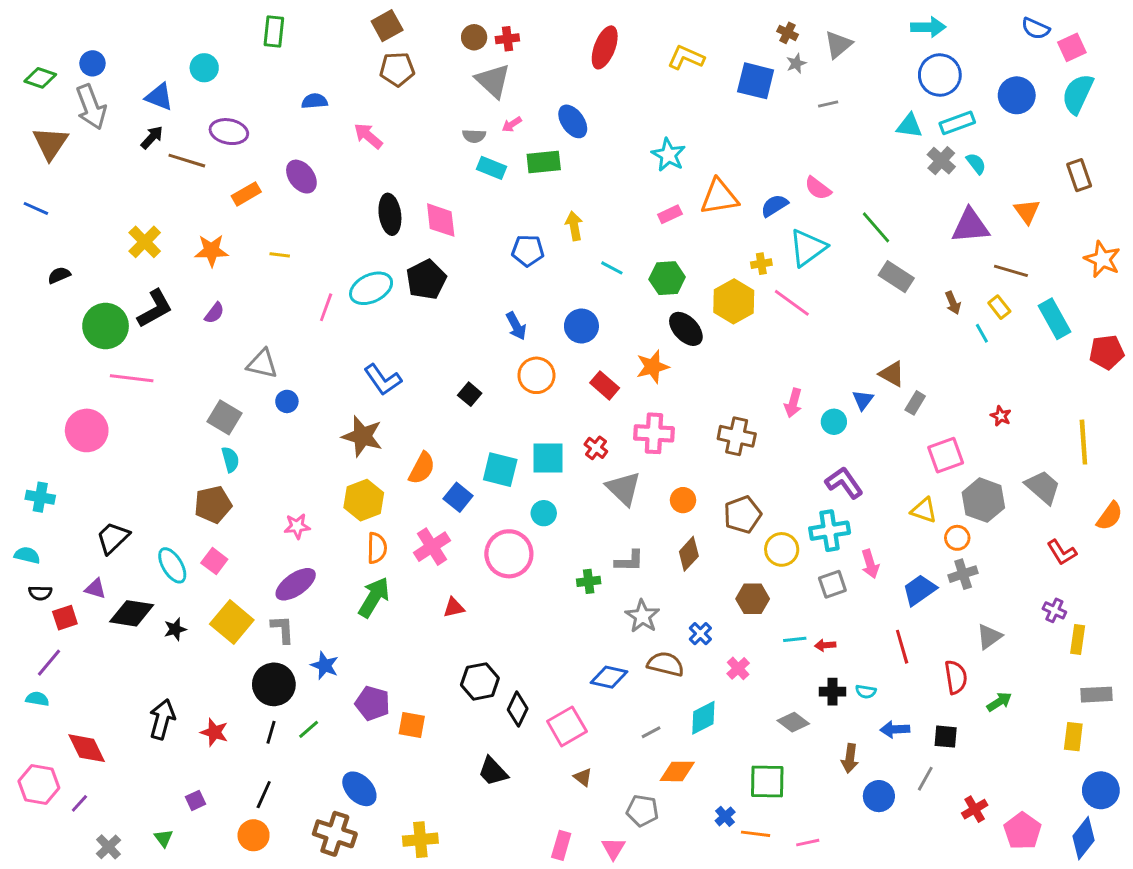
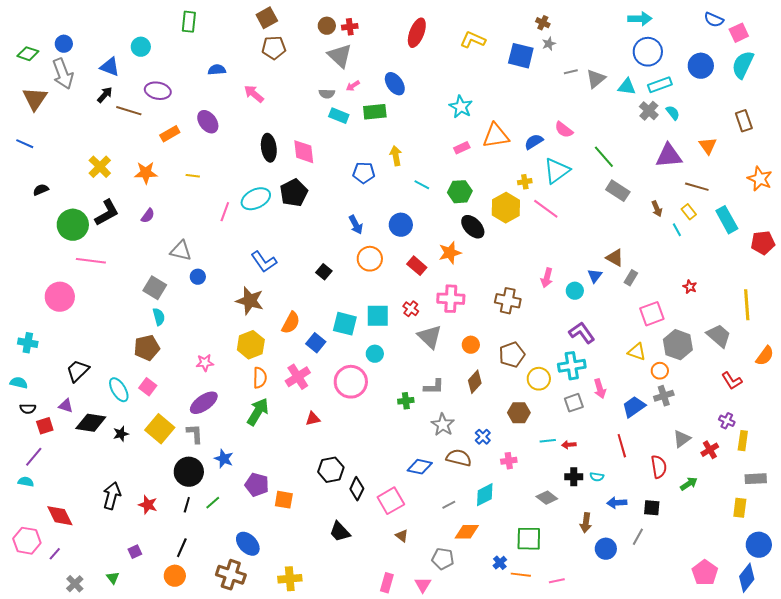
gray triangle: (838, 45) -> (596, 79), moved
pink cross: (738, 668) -> (509, 461), turned 35
red cross: (975, 809) -> (710, 450), moved

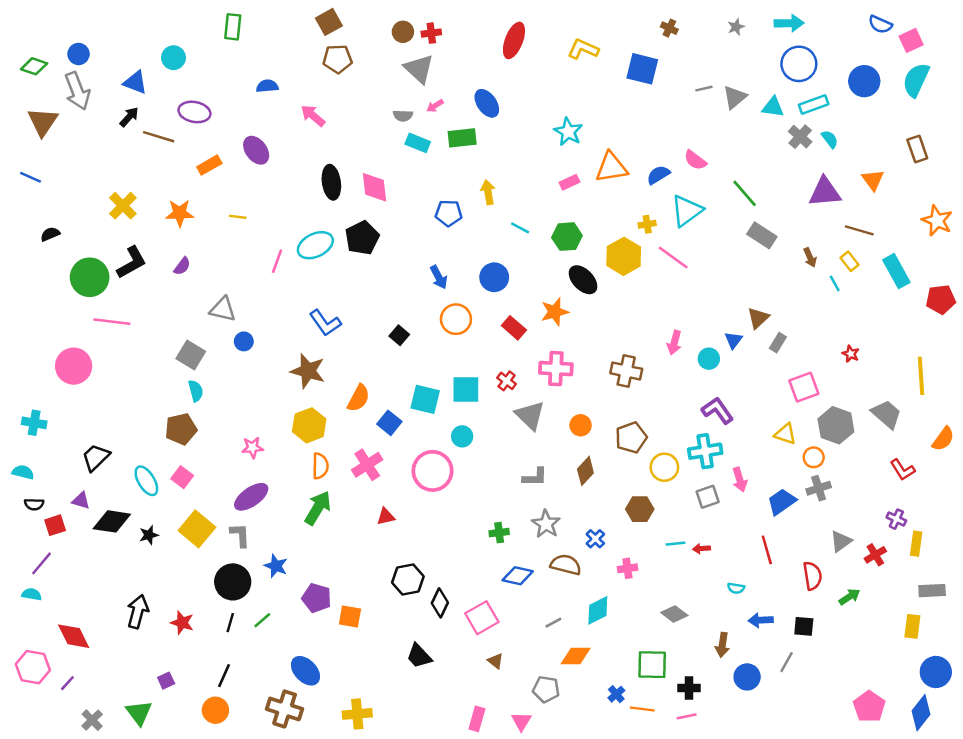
gray star: (549, 44) -> (736, 27), moved
brown triangle: (615, 258) -> (758, 318), turned 48
green cross: (406, 401) -> (499, 533), moved
black cross: (574, 477) -> (689, 688), moved
green triangle: (113, 578) -> (139, 713), size x1.6

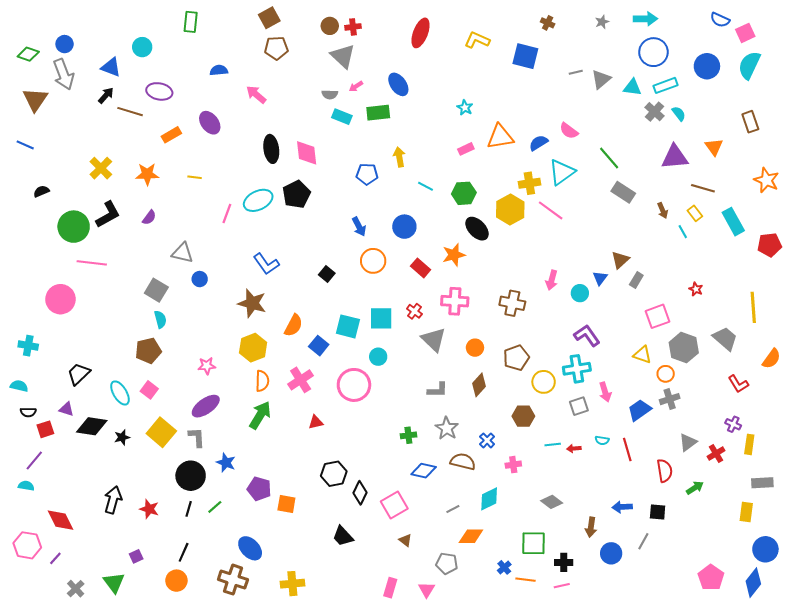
cyan star: (568, 132) -> (465, 108), size x0.7
yellow cross: (647, 224) -> (529, 183), size x1.5
cyan semicircle: (736, 588) -> (602, 440), moved

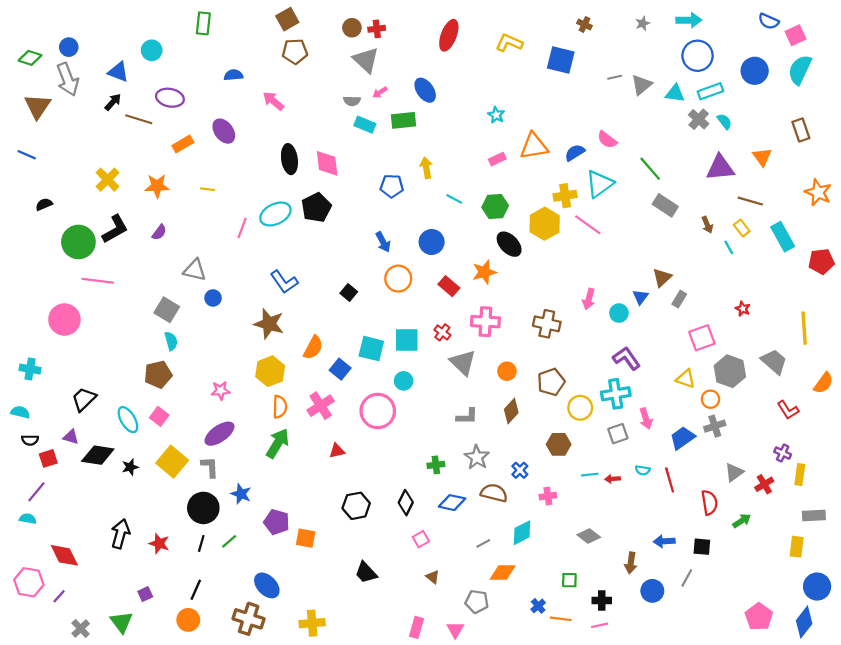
black diamond: (360, 493) -> (406, 503), moved
pink square: (394, 505) -> (421, 539), size x0.6
green square: (533, 543) -> (569, 580), size x0.6

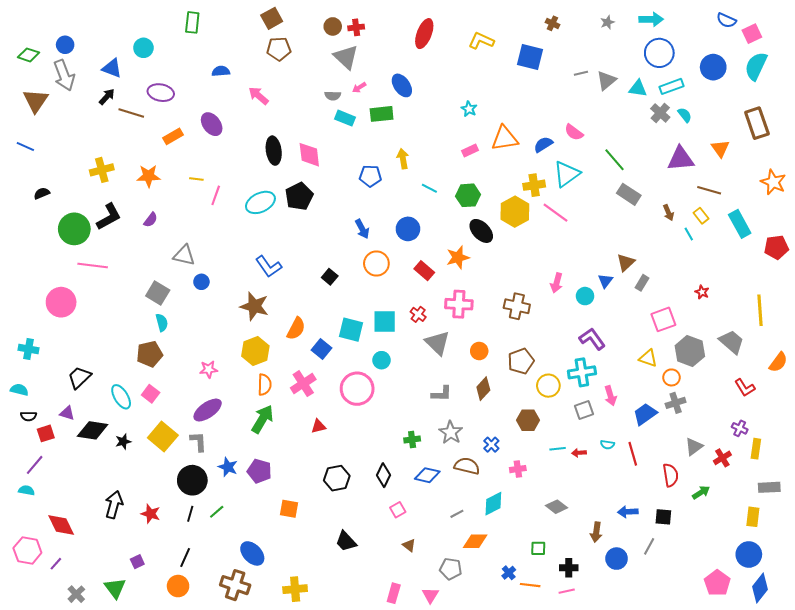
brown rectangle: (801, 130) -> (757, 123), size x1.4
yellow cross: (108, 180) -> (102, 170), turned 30
pink line: (242, 228) -> (216, 195), moved
purple pentagon: (277, 522) -> (259, 471), moved
blue circle: (817, 587) -> (749, 554), moved

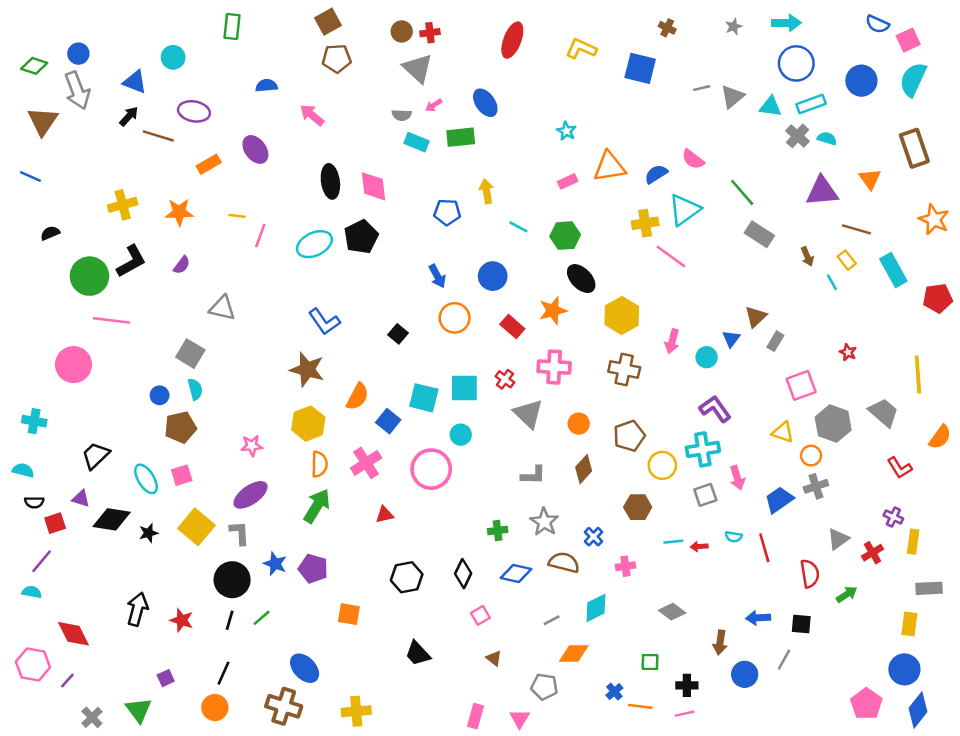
cyan semicircle: (685, 115) -> (827, 138), turned -35
yellow hexagon: (515, 212) -> (622, 315), moved
blue circle: (201, 282) -> (160, 395), moved
pink square: (151, 394) -> (182, 475), turned 36

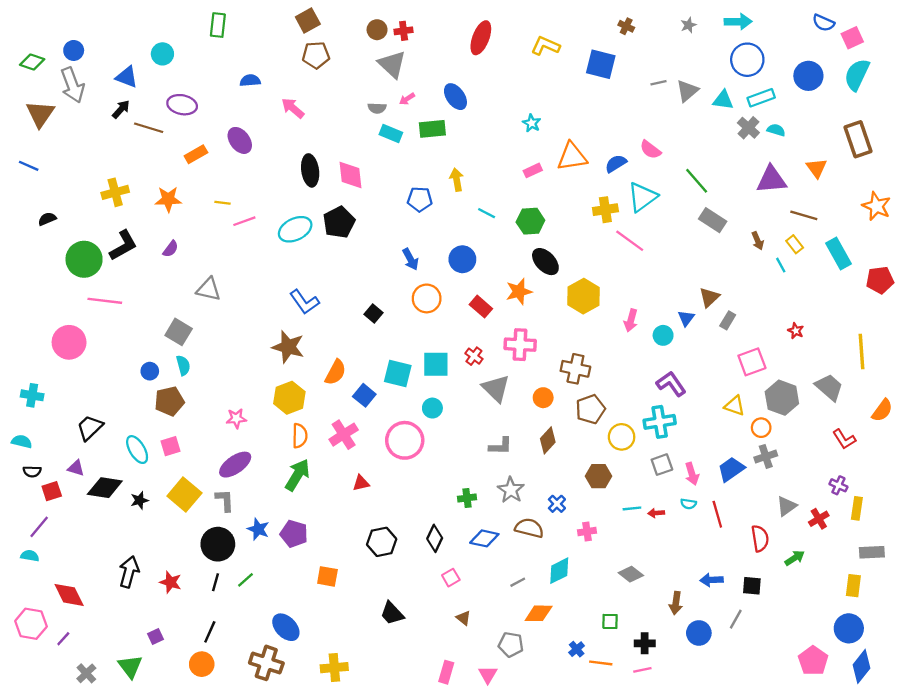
pink line: (260, 236) -> (244, 221), turned 50
brown cross: (624, 369) -> (575, 369), moved
pink arrow: (737, 478) -> (692, 474), moved

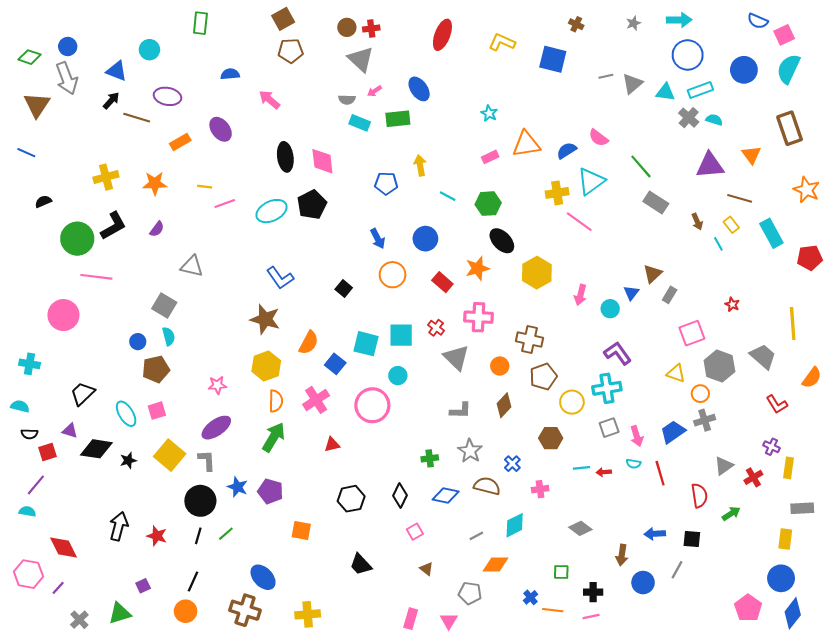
green triangle: (130, 666) -> (120, 613), turned 50

